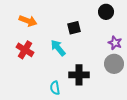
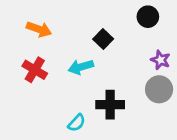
black square: (74, 28) -> (103, 39), turned -32
cyan arrow: (58, 48) -> (81, 67), turned -66
cyan semicircle: (55, 88) -> (77, 123), turned -128

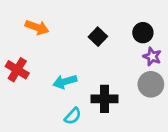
black circle: (148, 17) -> (143, 33), moved
cyan arrow: (81, 67) -> (65, 82), moved
red cross: (35, 70) -> (17, 70), moved

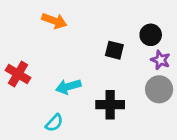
orange arrow: (37, 27) -> (54, 21), moved
black square: (98, 37) -> (114, 50), moved, turned -30
cyan semicircle: (73, 116) -> (54, 123), moved

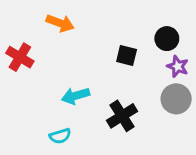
red cross: (18, 74) -> (20, 57), moved
black cross: (110, 105) -> (122, 116), turned -32
cyan semicircle: (54, 123) -> (60, 136), turned 30

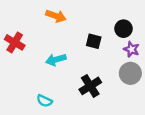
orange arrow: (60, 23) -> (56, 16), moved
cyan arrow: (76, 96) -> (56, 60), moved
cyan semicircle: (60, 136) -> (44, 101), turned 42

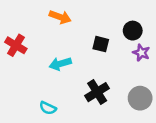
gray circle: (130, 73) -> (140, 98), moved

